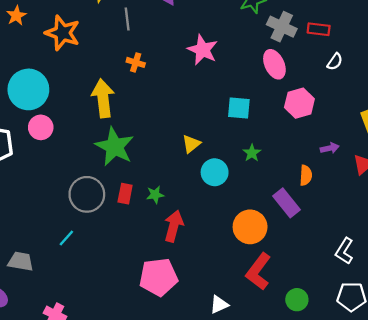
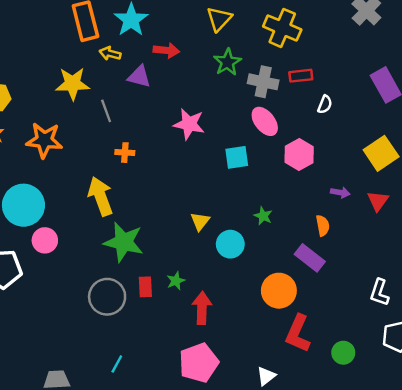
cyan square: (239, 108) -> (237, 157), moved
purple arrow: (330, 148) -> (340, 193), turned 36
cyan line: (66, 238) -> (117, 364), moved

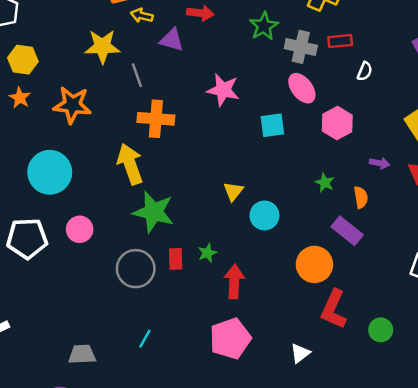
orange cross: (125, 153) -> (156, 119), size x1.8
green star: (263, 216) -> (325, 183), moved
pink circle: (45, 240) -> (80, 229), moved

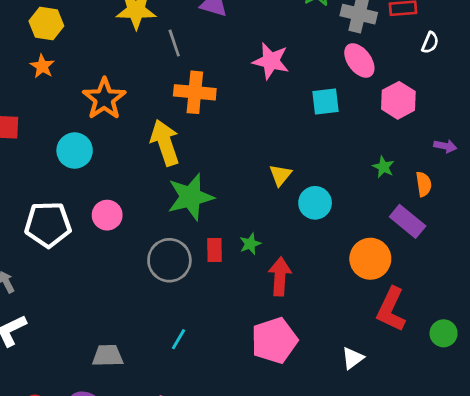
orange star: (72, 105) -> (104, 99), moved, turned 30
cyan circle: (50, 172) -> (75, 151), size x0.7
green star: (154, 212) -> (191, 197), turned -30

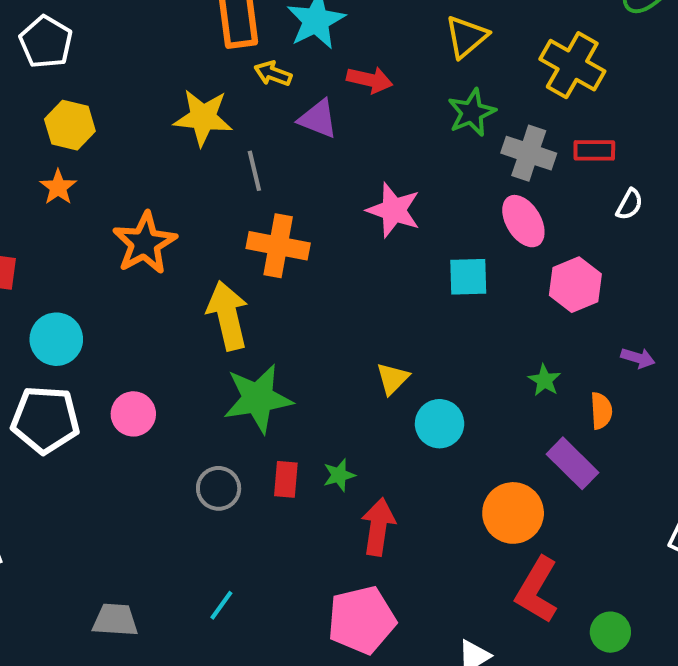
cyan circle: (75, 151) -> (56, 339), moved
gray circle: (169, 260) -> (219, 488), size x0.7

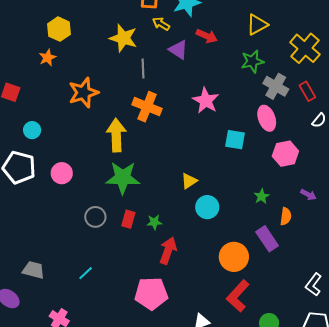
red rectangle: (594, 150) -> (307, 91), turned 48
cyan circle: (56, 339) -> (32, 130), size x0.7

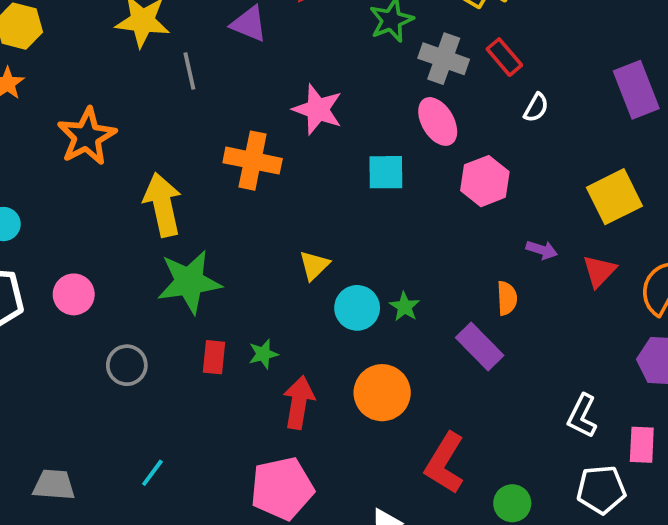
orange cross: (147, 107) -> (253, 161), moved
green star: (262, 196) -> (405, 307), moved
gray circle: (95, 217) -> (127, 365), moved
orange circle: (234, 257) -> (382, 393), moved

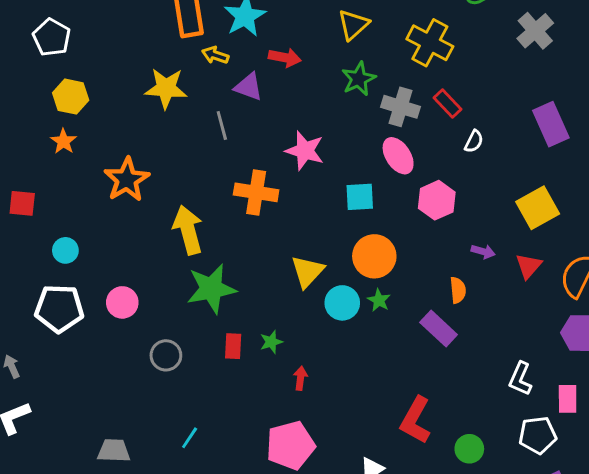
gray line: (189, 71) -> (222, 126), moved
yellow triangle: (314, 265) -> (308, 271), size x1.4
orange circle: (382, 393) -> (374, 256), moved
red arrow: (299, 402) -> (300, 378), size x0.6

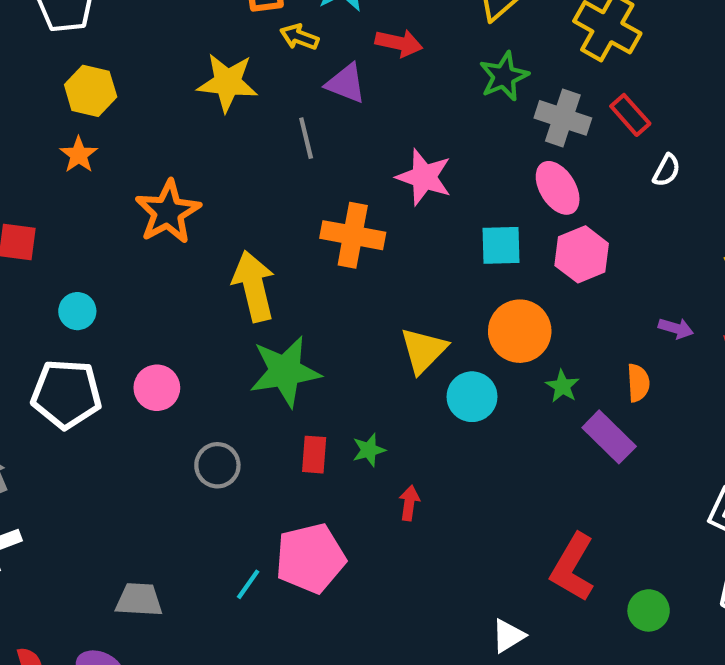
pink hexagon: (437, 200) -> (582, 254), moved
green star: (379, 300) -> (562, 386), moved
pink pentagon: (290, 445) -> (310, 558), moved

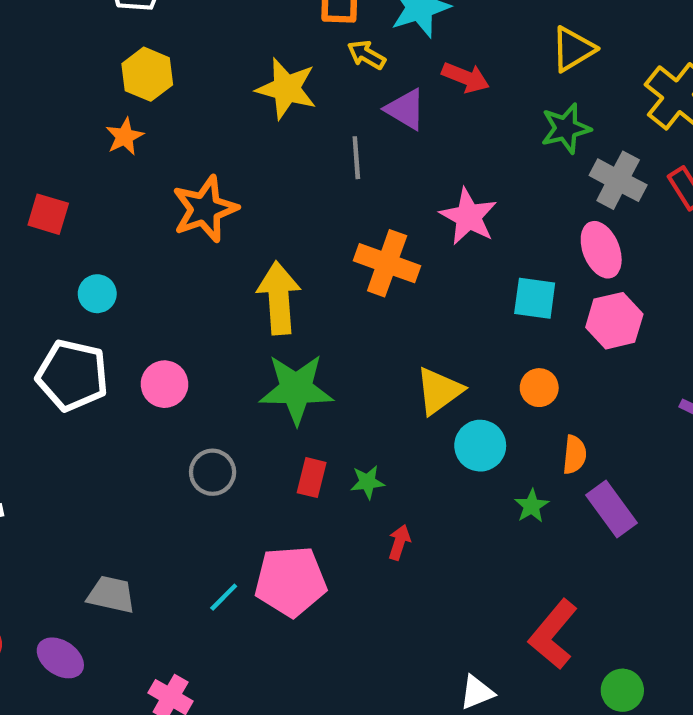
orange circle: (520, 331) -> (539, 388), size x0.6
orange semicircle: (638, 383) -> (575, 455), moved
green star: (562, 386) -> (532, 506), moved

